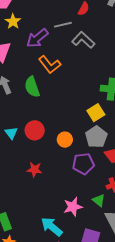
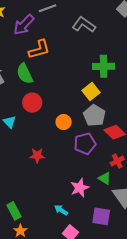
gray L-shape: (83, 40) -> (84, 25), moved
orange L-shape: (50, 65) -> (39, 49), turned -60
red circle: (35, 130) -> (32, 103), moved
cyan arrow: (52, 227) -> (61, 210), size x0.6

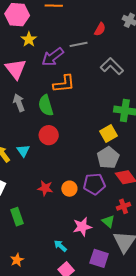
orange circle: (64, 122) -> (69, 189), moved
green rectangle: (14, 211) -> (17, 217), moved

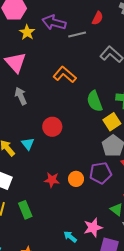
purple arrow: (53, 57) -> (54, 23), moved, turned 55
orange L-shape: (64, 84) -> (65, 75), turned -130
green semicircle: (46, 105) -> (95, 101), moved
pink star: (82, 227) -> (93, 228), moved

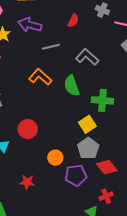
gray line: (77, 35) -> (51, 47), moved
green semicircle: (95, 101) -> (72, 86), moved
orange circle: (76, 179) -> (55, 158), moved

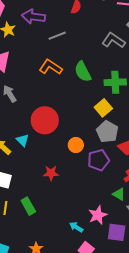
gray L-shape: (87, 57) -> (113, 40), moved
red circle: (28, 129) -> (45, 120), size x1.4

